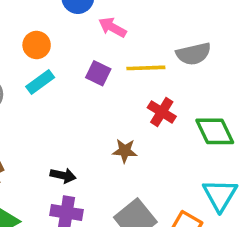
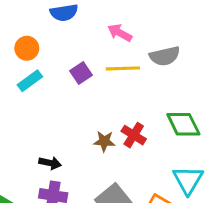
pink arrow: (112, 27) -> (120, 33), moved
purple square: (98, 73) -> (81, 73), turned 30
red cross: (162, 112) -> (134, 135), moved

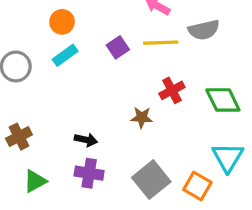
red cross: (134, 135) -> (172, 90), moved, turned 30

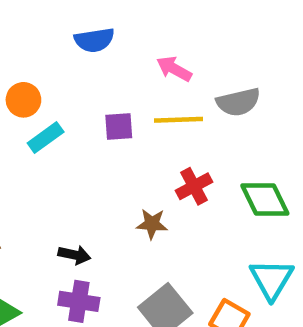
orange circle: (62, 22) -> (23, 100), moved
purple square: (118, 47) -> (119, 126), turned 30

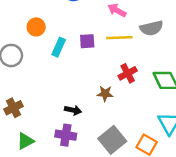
cyan rectangle: (46, 137) -> (59, 47), moved, turned -30
black arrow: (74, 255) -> (73, 110), moved

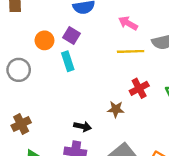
purple square: (87, 41) -> (72, 35), moved, turned 35
cyan rectangle: (59, 47) -> (68, 61), turned -42

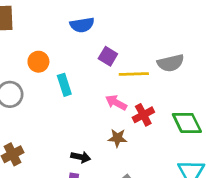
pink arrow: (128, 23) -> (116, 103), moved
purple square: (72, 35) -> (108, 56), moved

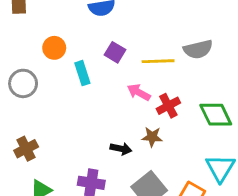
purple square: (108, 56) -> (115, 52), moved
brown star: (117, 138) -> (152, 137), moved
black arrow: (81, 157) -> (121, 149), moved

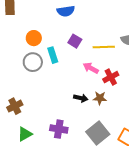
gray circle: (23, 83) -> (33, 62), moved
black arrow: (121, 149) -> (81, 98), moved

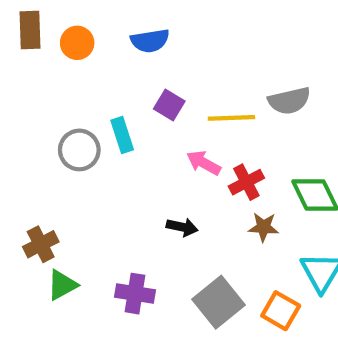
orange circle: (34, 38) -> (77, 43), moved
brown star: (100, 98) -> (264, 227), moved
green triangle: (25, 134) -> (62, 285), moved

